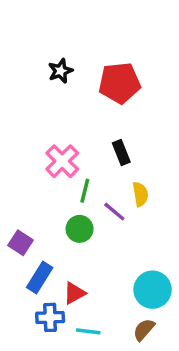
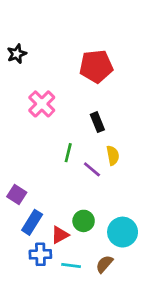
black star: (60, 71) -> (17, 54), moved
pink cross: (62, 161) -> (42, 104), moved
green circle: (80, 229) -> (84, 221), moved
brown semicircle: (144, 330) -> (104, 264), moved

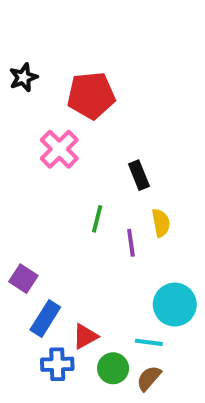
red pentagon: (96, 66) -> (91, 95), moved
purple line: (92, 169) -> (131, 243), turned 42
green circle: (84, 221) -> (113, 368), moved
cyan circle: (123, 232) -> (175, 305), moved
cyan line: (71, 265) -> (149, 342), moved

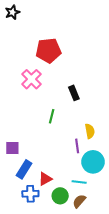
black star: (23, 78) -> (12, 12), moved
yellow semicircle: (161, 223) -> (90, 131), moved
purple line: (131, 243) -> (77, 146), moved
purple square: (23, 279) -> (12, 148), turned -32

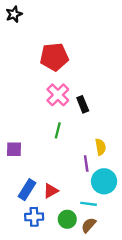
pink cross: (31, 79) -> (58, 95), moved
purple square: (12, 148) -> (14, 149), moved
red triangle: (45, 179) -> (51, 191), moved

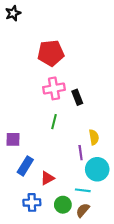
pink cross: (58, 95) -> (54, 88), turned 35
blue rectangle: (27, 190) -> (25, 166), moved

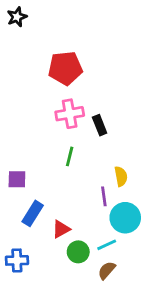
cyan line: (83, 190) -> (107, 245), turned -32
blue cross: (32, 202) -> (17, 260), moved
green circle: (63, 205) -> (78, 252), moved

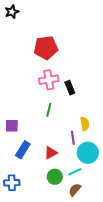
red triangle: (61, 229) -> (51, 153), moved

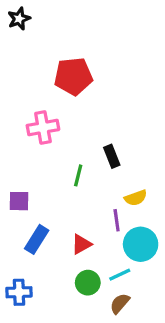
pink cross: (49, 80) -> (43, 127), moved
black rectangle: (70, 88) -> (112, 156), moved
yellow semicircle: (85, 124) -> (136, 198), turned 80

